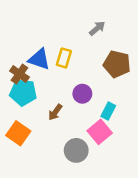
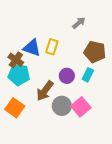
cyan rectangle: (108, 111) -> (88, 75), moved
brown arrow: (55, 112) -> (45, 91), size x1.5
gray circle: (76, 150) -> (62, 106), moved

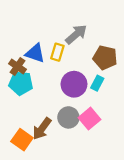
gray arrow: (79, 23) -> (76, 34), moved, size x1.5
purple circle: (67, 76) -> (74, 84), size x1.5
brown arrow: (45, 91) -> (42, 129), moved
orange square: (15, 108) -> (22, 140), moved

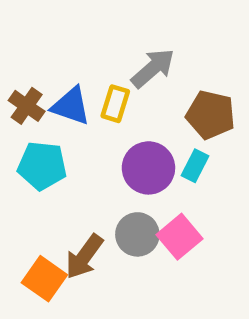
brown cross: (17, 66) -> (27, 106), moved

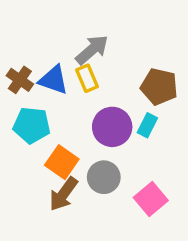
gray arrow: (153, 68) -> (92, 50), moved
yellow rectangle: (115, 104) -> (87, 78), turned -40
pink square: (180, 237) -> (151, 199), moved
orange square: (44, 279) -> (62, 162), moved

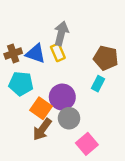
gray arrow: (92, 50) -> (61, 33), turned -35
brown cross: (20, 80) -> (13, 53), turned 36
purple circle: (112, 127) -> (62, 97), moved
pink square: (151, 199) -> (87, 144), moved

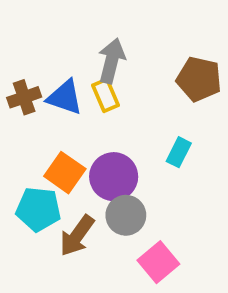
brown pentagon: (106, 58) -> (199, 79), moved
cyan pentagon: (21, 84) -> (38, 209), moved
orange square: (41, 108) -> (65, 173), moved

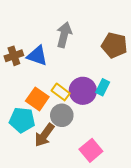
yellow rectangle: (105, 95) -> (61, 92), moved, turned -30
purple circle: (114, 177) -> (83, 91), moved
gray circle: (126, 215) -> (62, 115), moved

